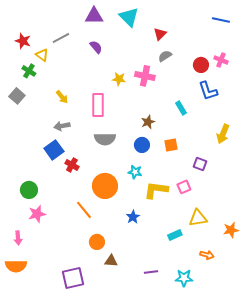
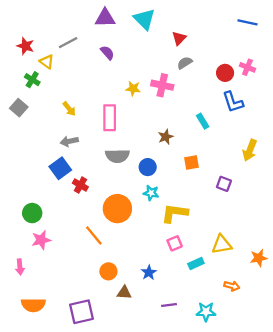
blue circle: (142, 145) -> (148, 167), moved
pink square: (184, 187) -> (175, 243), moved
blue star: (133, 217) -> (149, 272), moved
orange semicircle: (16, 266) -> (33, 305), moved

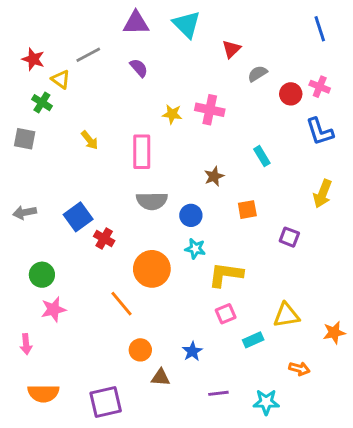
blue line: (247, 22) -> (320, 29), turned 60
gray semicircle: (185, 63) -> (257, 74), moved
blue L-shape: (233, 102) -> (320, 131), moved
gray square: (19, 108) -> (25, 139), turned -30
gray arrow: (69, 141) -> (25, 212), moved

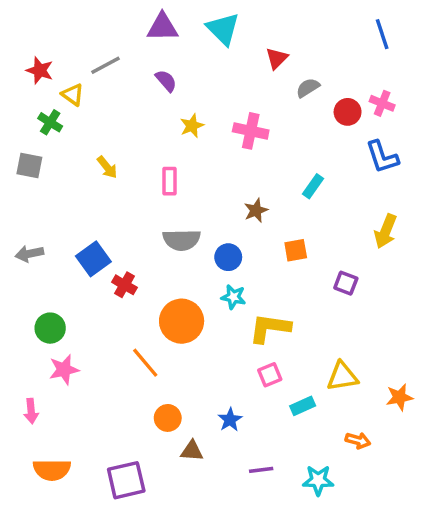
yellow star: (172, 114) -> (192, 126), moved, turned -30
pink rectangle: (142, 152) -> (169, 181), size x0.7
cyan rectangle: (262, 156) -> (313, 186), turned 66

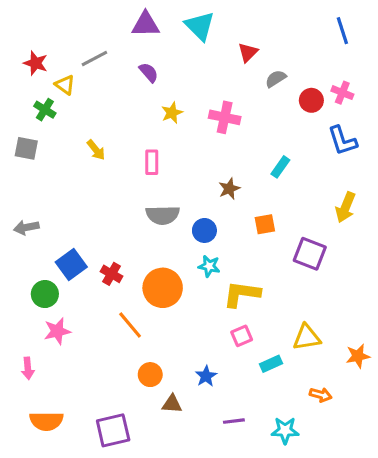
blue square: (93, 259) -> (71, 265), moved
purple square: (346, 283) -> (310, 254), size x1.5
red cross: (124, 285) -> (111, 274), moved

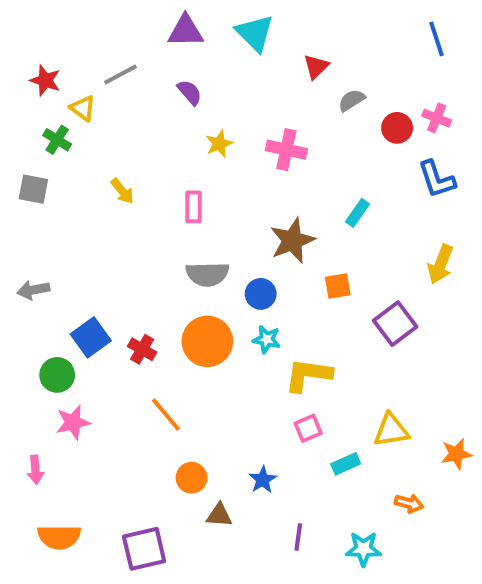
brown star: (229, 189) -> (292, 241), size x1.6
purple square: (310, 254) -> (395, 324), turned 32
orange circle: (163, 288) -> (207, 341), moved
purple line: (234, 421) -> (298, 537), turned -75

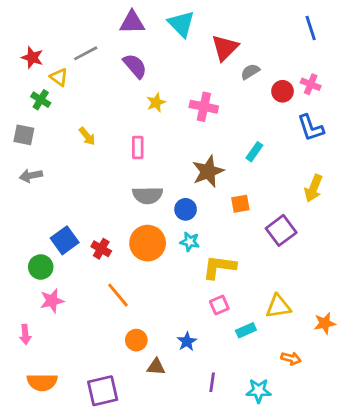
red triangle: (316, 67) -> (225, 48), size x1.5
purple semicircle: (190, 92) -> (135, 66), size x1.4
gray arrow: (33, 290) -> (31, 176), moved

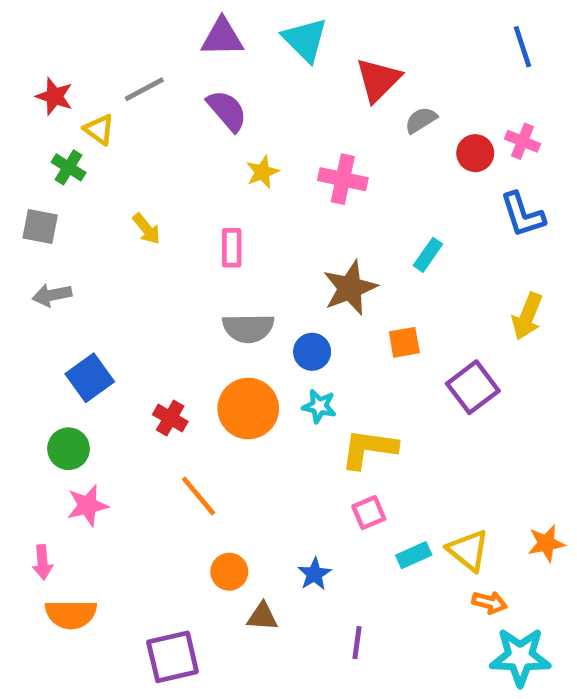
blue square: (65, 240) -> (90, 378), moved
yellow triangle: (278, 306) -> (468, 550), moved, turned 48
orange semicircle: (42, 382) -> (71, 614), moved
cyan star: (259, 391) -> (520, 657), moved, size x1.4

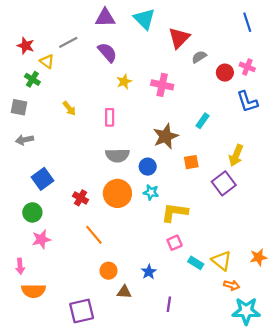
yellow arrow: (527, 316) -> (236, 155), moved
cyan rectangle: (414, 555) -> (196, 263), turned 56

